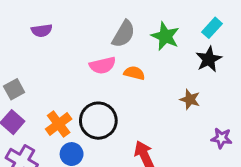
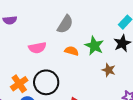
green star: (165, 36) -> (94, 46), moved
pink semicircle: (102, 65) -> (37, 48), moved

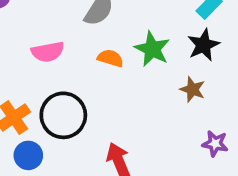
brown star: (109, 70) -> (193, 89), moved

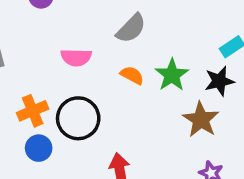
brown star: (193, 89) -> (201, 120), size x1.5

